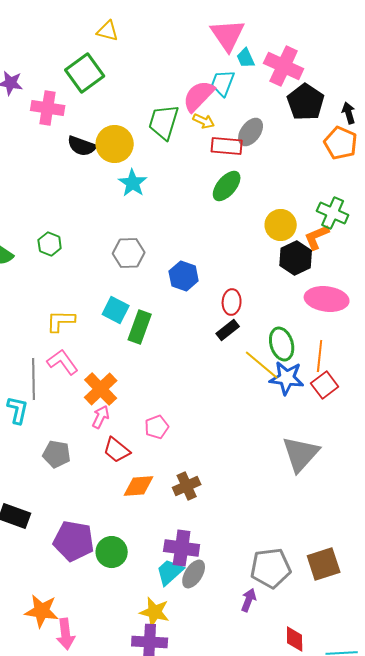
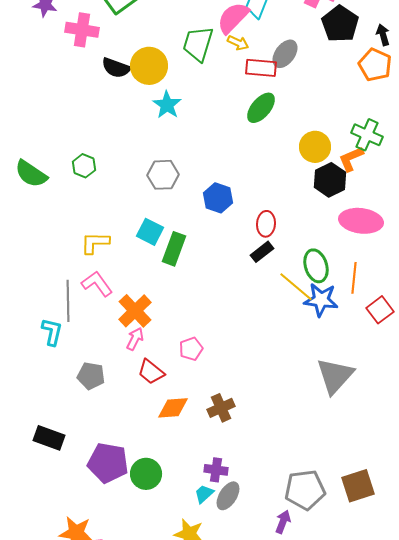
red square: (325, 385) -> (380, 310), moved
purple cross: (182, 548) -> (216, 470), size x0.7
cyan trapezoid: (170, 572) -> (204, 494), size x0.7

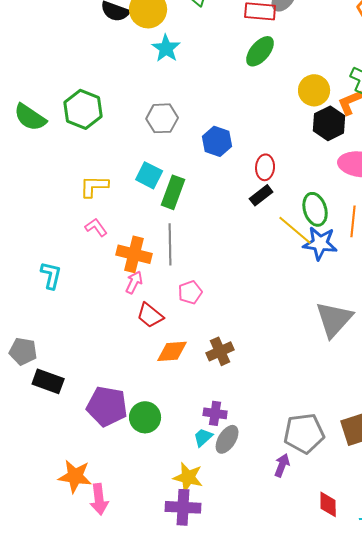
green hexagon: (84, 166) -> (83, 109), size x1.6
pink L-shape: (97, 284) -> (96, 227), size x0.7
gray line: (68, 301) -> (170, 244), moved
orange cross: (135, 311) -> (134, 254), turned -32
gray pentagon: (91, 376) -> (23, 351), moved

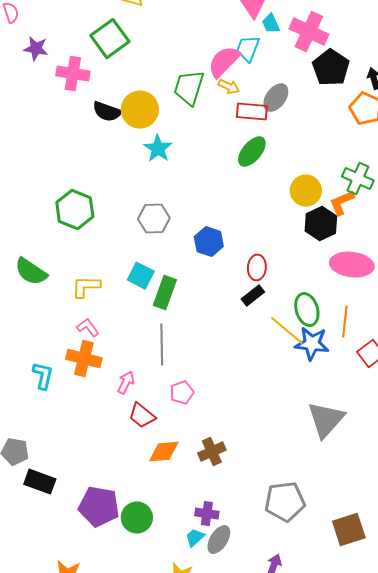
green semicircle: (30, 117) -> (31, 272), moved
orange cross: (134, 254) -> (84, 359), moved
gray pentagon: (304, 433) -> (285, 502), moved

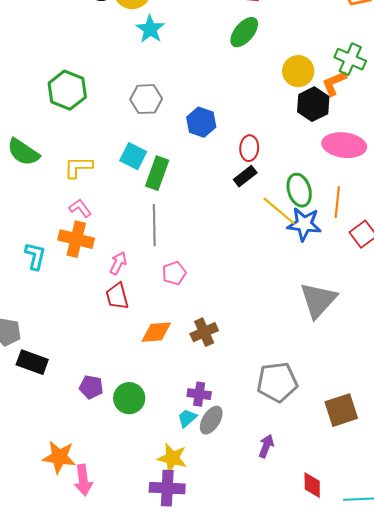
red trapezoid: (142, 416) -> (117, 296), moved, turned 36
purple pentagon: (99, 507) -> (91, 387), size x0.6

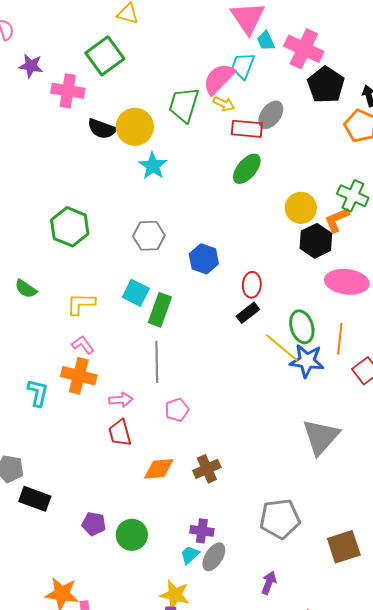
green semicircle: (23, 152) -> (26, 289), size x0.7
pink arrow: (118, 263) -> (121, 400), turned 60

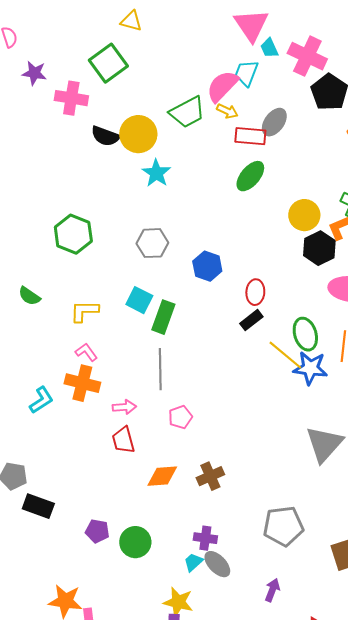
green trapezoid: (184, 105) -> (187, 112), turned -135
cyan L-shape: (38, 393) -> (41, 400), turned 44
gray ellipse: (214, 557) -> (217, 564), turned -76

